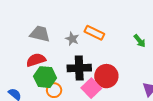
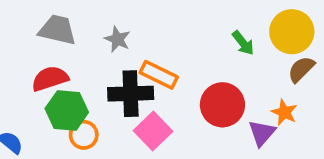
orange rectangle: (94, 33) -> (159, 75), moved
red circle: (106, 76) -> (222, 105), moved

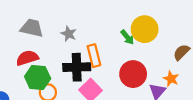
yellow circle: (292, 32) -> (145, 29), moved
green arrow: (243, 43) -> (127, 37), moved
orange rectangle: (159, 75) -> (94, 56), turned 50

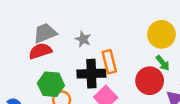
gray trapezoid: (32, 28) -> (45, 33), turned -35
green arrow: (127, 37) -> (163, 63), moved
red semicircle: (27, 58) -> (40, 51), moved

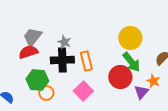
gray trapezoid: (45, 33) -> (32, 37), turned -30
green arrow: (163, 63) -> (131, 62), size x1.5
black cross: (91, 74) -> (62, 60), moved

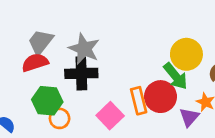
yellow circle: (130, 38) -> (186, 54), moved
gray star: (64, 42) -> (84, 49), size x1.6
orange rectangle: (86, 61) -> (139, 101), moved

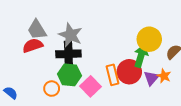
gray trapezoid: (40, 42) -> (37, 30), turned -70
green arrow: (176, 76) -> (141, 56), turned -125
green hexagon: (47, 101) -> (69, 75), moved
purple triangle: (189, 117) -> (151, 78), moved

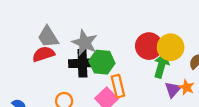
red circle: (129, 72) -> (149, 46), moved
green hexagon: (69, 75) -> (102, 62), moved
orange rectangle: (113, 75) -> (118, 86), moved

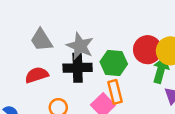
red semicircle: (44, 54) -> (37, 75), moved
green hexagon: (102, 62) -> (114, 63), moved

